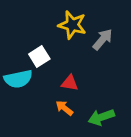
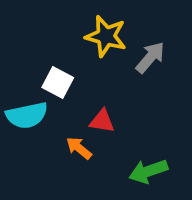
white square: (39, 57) -> (58, 83), turned -30
orange arrow: (64, 108) -> (79, 148), moved

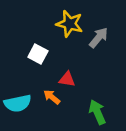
cyan semicircle: (27, 115) -> (18, 103), moved
green arrow: (148, 171) -> (97, 112), turned 85

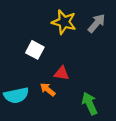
gray arrow: (99, 38) -> (97, 23), moved

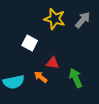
green arrow: (90, 103) -> (76, 78), moved

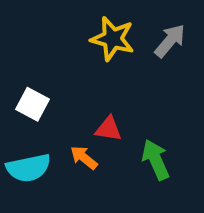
white square: (30, 43) -> (33, 104), moved

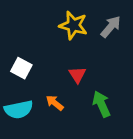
red triangle: (108, 129) -> (77, 75), moved, turned 48

